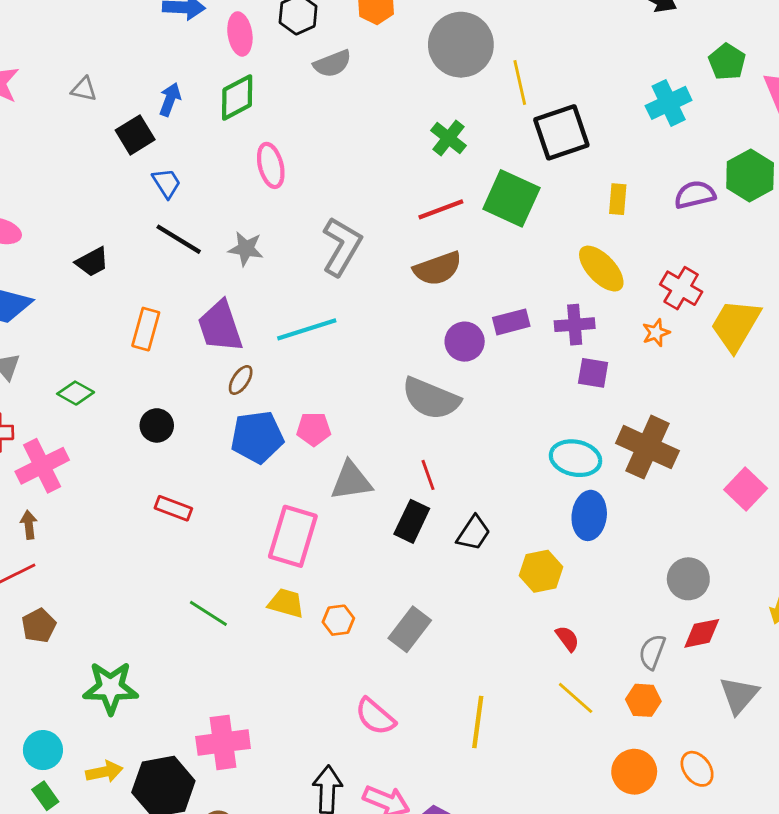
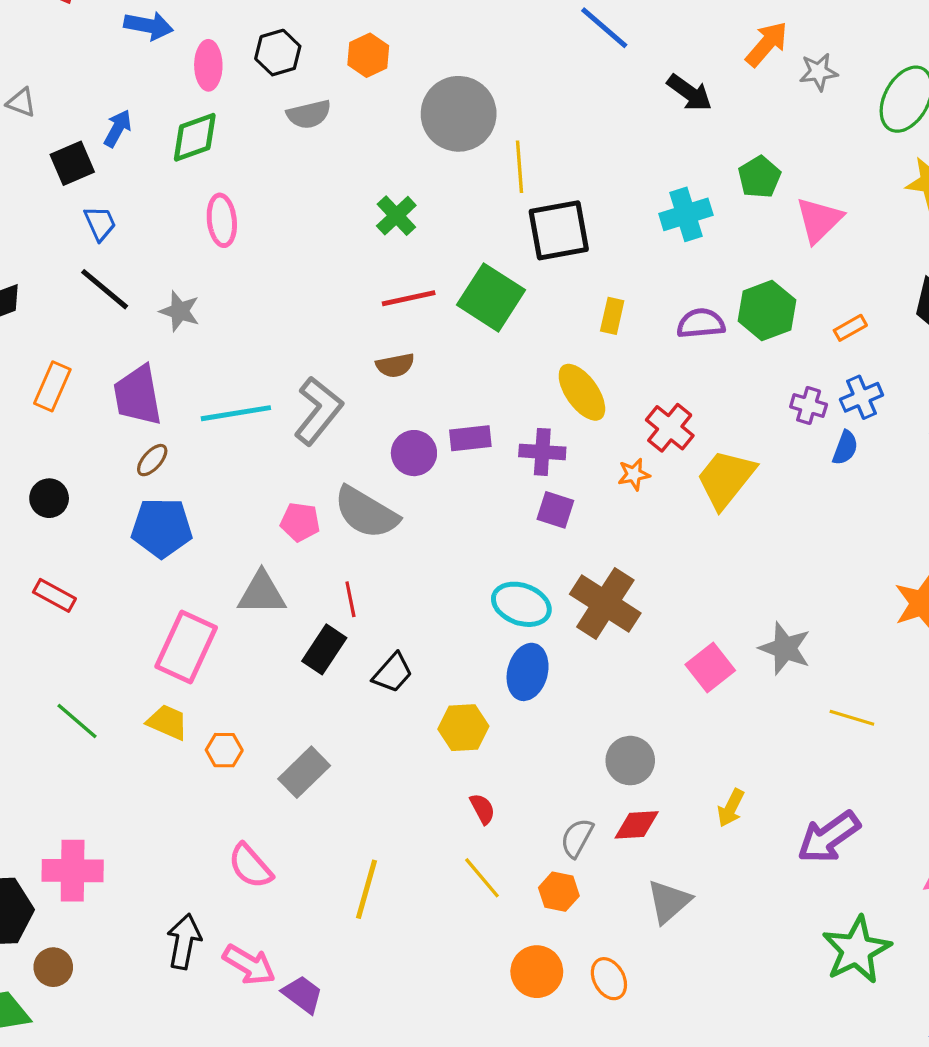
green cross: (449, 138) -> (396, 216), moved
gray L-shape: (342, 246) -> (318, 411), moved
brown semicircle: (438, 269) -> (395, 365), size x0.7
pink pentagon: (314, 429) -> (300, 522), moved

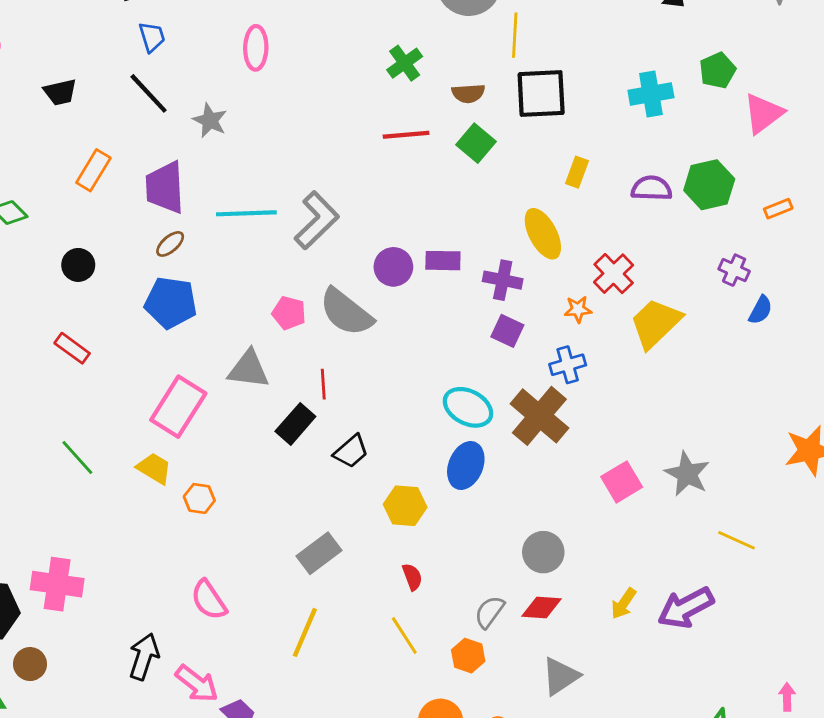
green square: (491, 297) -> (476, 143), size x0.7
brown semicircle: (395, 365) -> (468, 93), moved
blue cross: (861, 397) -> (568, 365), moved
gray rectangle: (304, 772) -> (319, 553), moved
purple arrow: (829, 837) -> (686, 608), moved

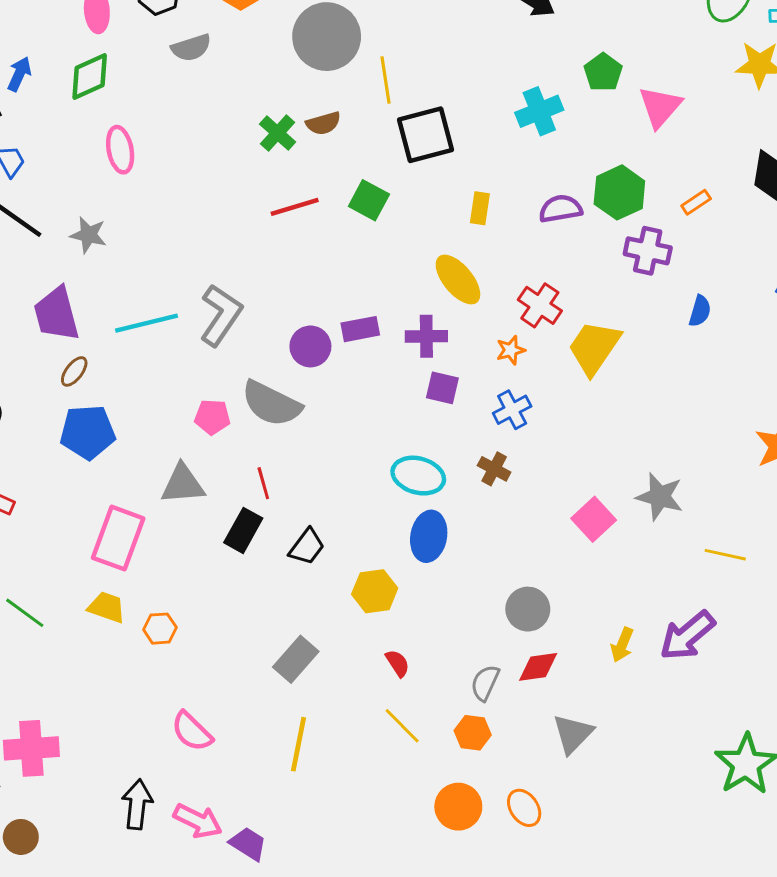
brown semicircle: (468, 93) -> (323, 123), moved
purple cross: (734, 270) -> (648, 251), moved, size x1.4
brown cross: (539, 416) -> (494, 469), size x0.5

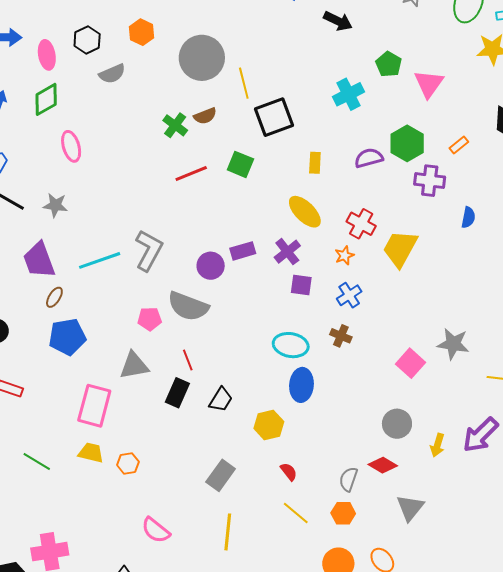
purple cross: (426, 336) -> (287, 252), turned -32
gray circle: (528, 609) -> (397, 424), moved
red diamond: (538, 667) -> (383, 465), turned 44

